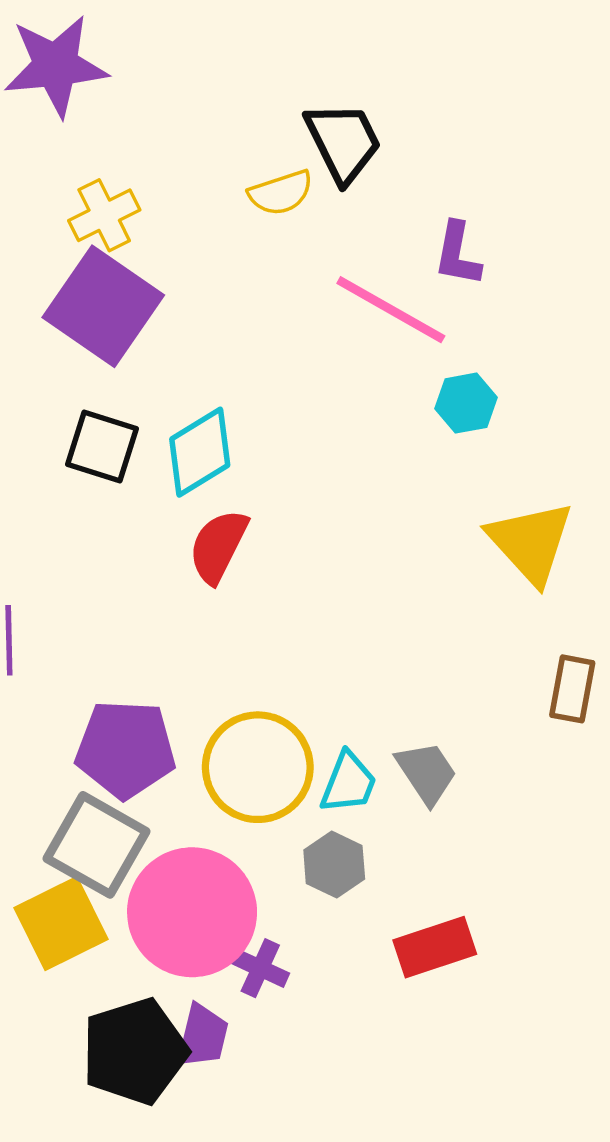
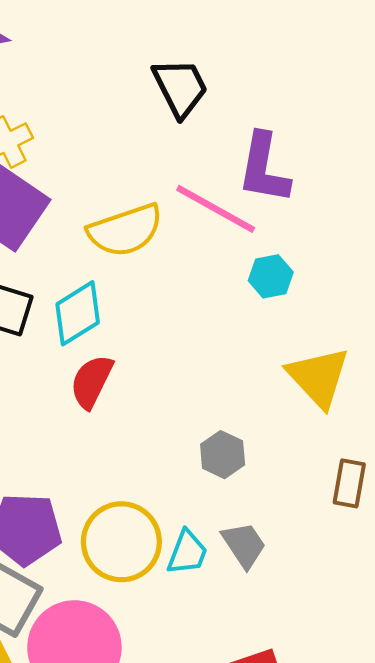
yellow semicircle: (281, 193) -> (125, 230), moved, size x1.6
purple L-shape: (458, 254) -> (264, 168), size x1.5
gray hexagon: (334, 864) -> (223, 455), moved

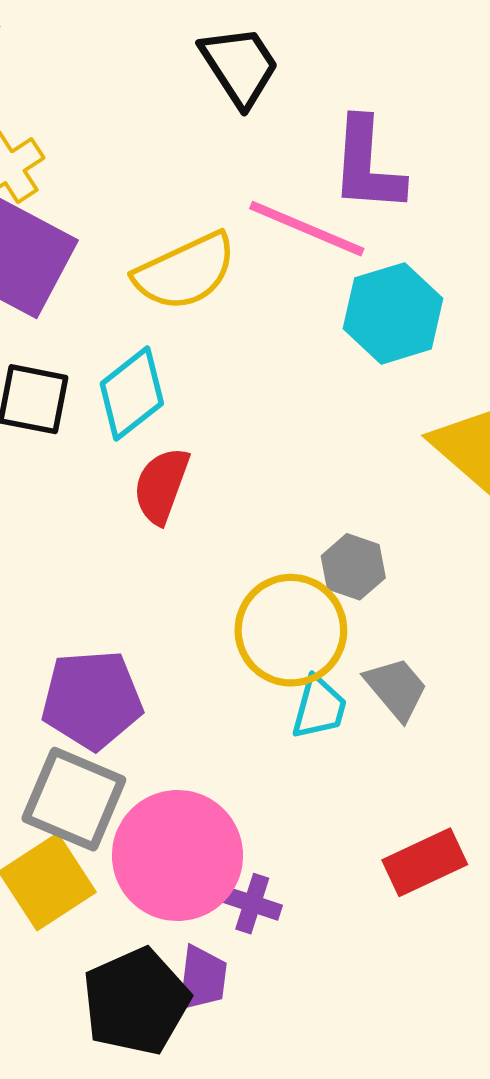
cyan hexagon: (271, 276) -> (393, 313), size x1.6
yellow circle: (121, 542) -> (291, 630), moved

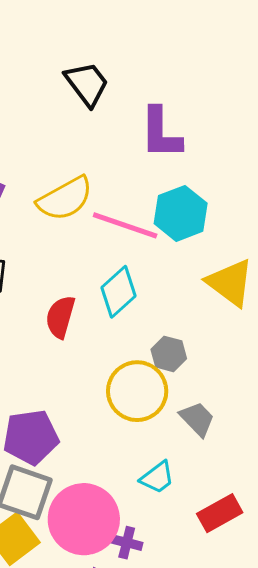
pink line: (307, 229) -> (125, 225), moved
cyan diamond: (132, 393) -> (118, 292), moved
cyan trapezoid: (319, 708) -> (157, 477), moved, turned 42

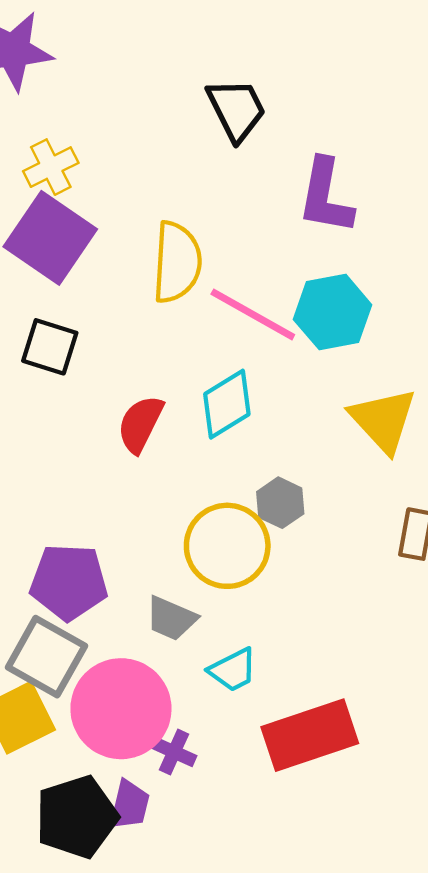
yellow semicircle: (65, 199) -> (177, 262), turned -68
gray trapezoid: (197, 419) -> (171, 618), moved, turned 147
red rectangle: (220, 513) -> (310, 735), size x1.5

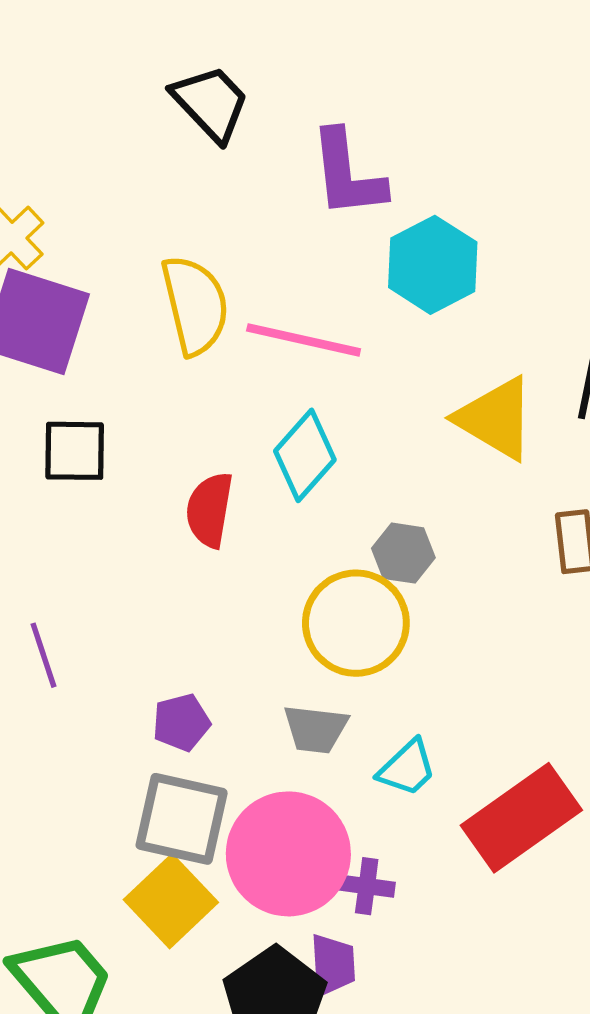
cyan hexagon: (333, 312) -> (433, 265), moved
purple pentagon: (69, 582) -> (181, 723), size x0.6

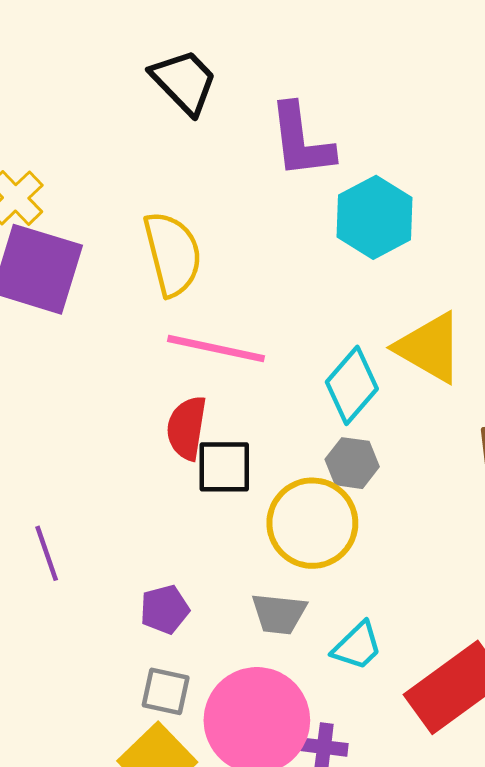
pink line: (304, 340) -> (216, 349), moved
black square: (75, 451) -> (224, 467), moved
cyan diamond: (305, 455) -> (352, 385), moved
gray square: (182, 819) -> (166, 691), size x0.6

